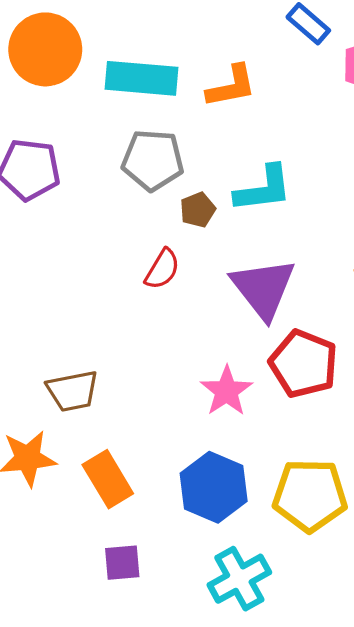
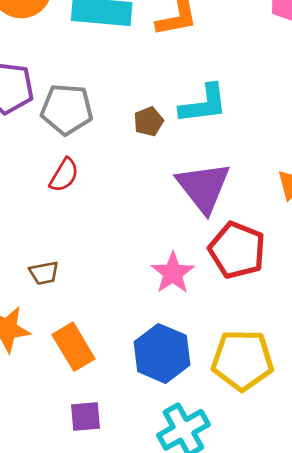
gray pentagon: (153, 160) -> (67, 109), moved
red semicircle: (162, 269) -> (64, 175), moved
brown trapezoid: (73, 391) -> (44, 273), size x0.7

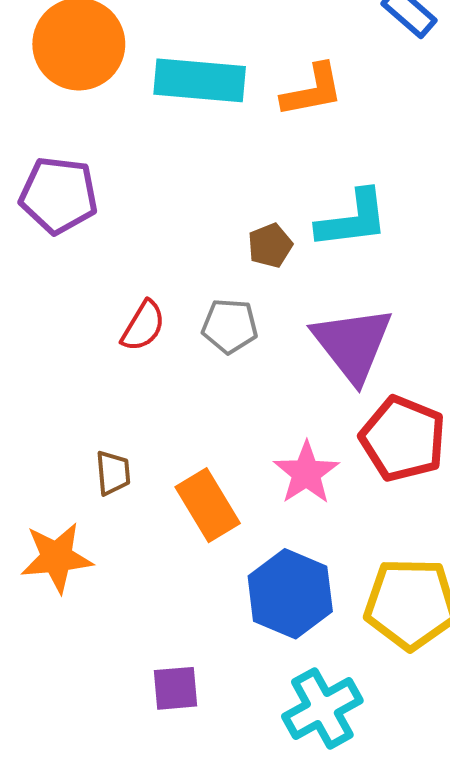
gray pentagon: (67, 109) -> (230, 326), moved, size x0.7
brown trapezoid: (44, 273) -> (113, 473), turned -84
orange rectangle: (73, 347) -> (208, 505), moved

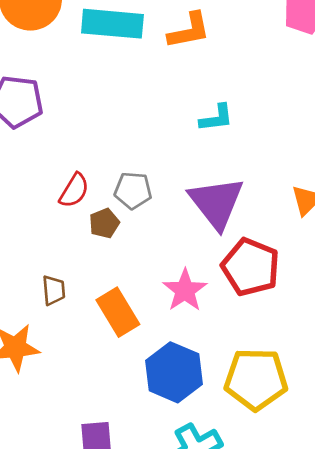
cyan L-shape: (353, 219) -> (216, 118), size x0.7
brown pentagon: (270, 245) -> (104, 223), moved

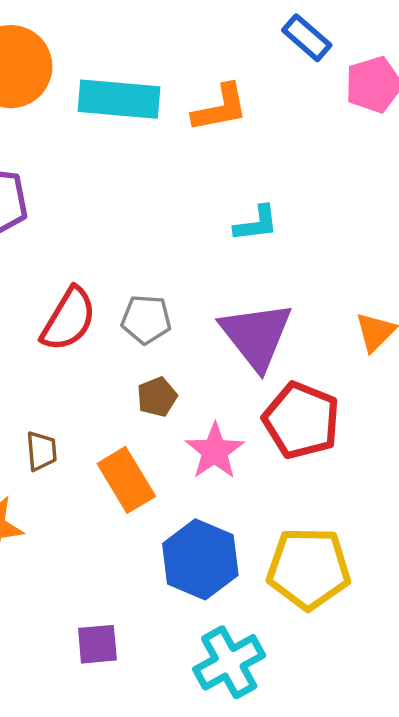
red semicircle: (74, 190) -> (69, 319), size x1.4
brown pentagon: (104, 223) -> (157, 397), moved

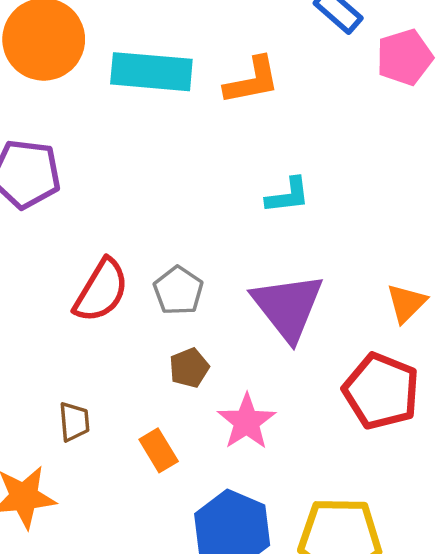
gray pentagon: (146, 319) -> (178, 291), turned 30
red pentagon: (301, 420) -> (381, 391), moved
orange rectangle: (126, 480) -> (159, 450), size x0.7

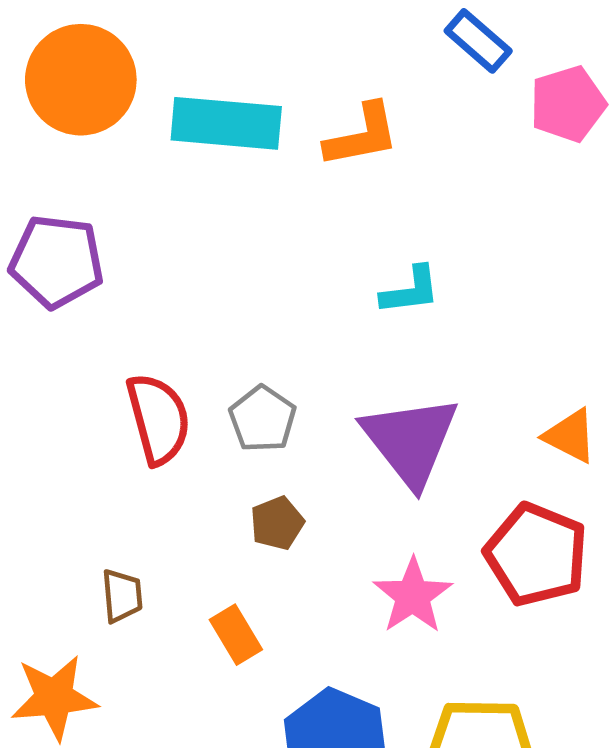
red semicircle: (101, 291) -> (158, 419), turned -46
orange triangle: (406, 303) -> (570, 436), turned -48
pink star: (247, 422) -> (413, 596), moved

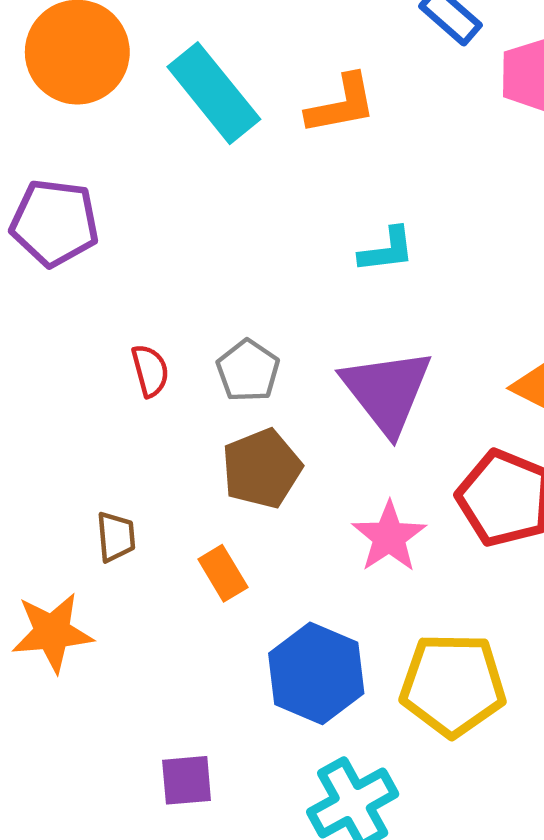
cyan rectangle: (226, 123) -> (214, 93), turned 46
red semicircle: (158, 419) -> (150, 371), size x0.6
brown pentagon: (277, 523) -> (262, 469), size x1.6

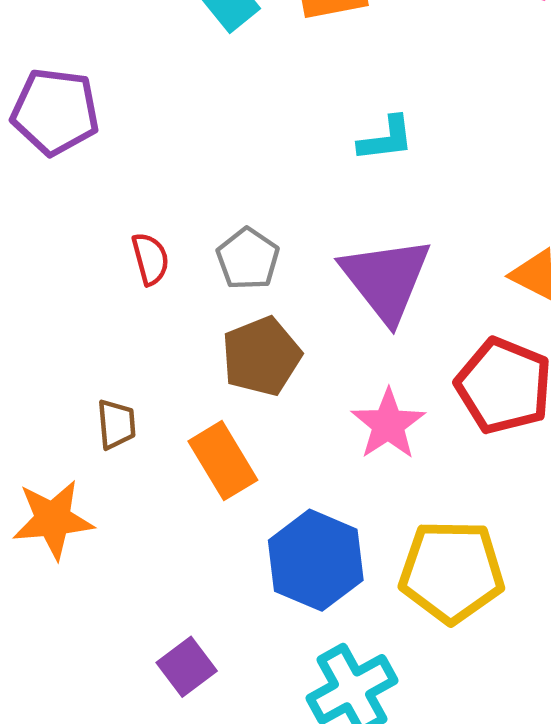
orange rectangle: (223, 573) -> (223, 461), size x1.4
purple square: (187, 780) -> (187, 667), turned -32

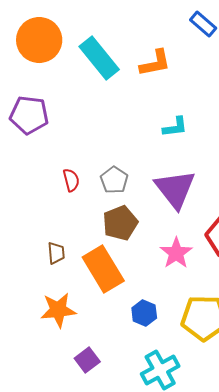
orange rectangle: (223, 461) -> (103, 269), size x1.4
orange star: (53, 519) -> (58, 310), moved
blue hexagon: (316, 560) -> (144, 313), size x0.6

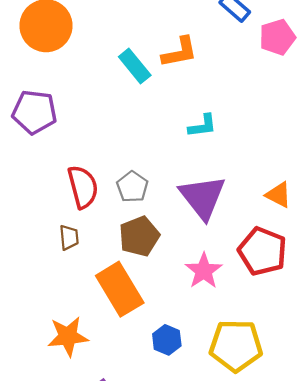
cyan rectangle: (99, 58) -> (135, 66), moved, size x0.7
red semicircle: (71, 180) -> (83, 187), size x1.6
brown trapezoid: (56, 253) -> (69, 237), moved

